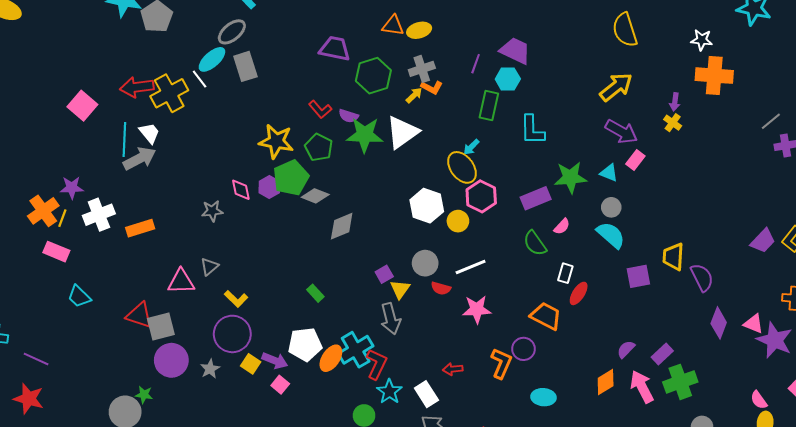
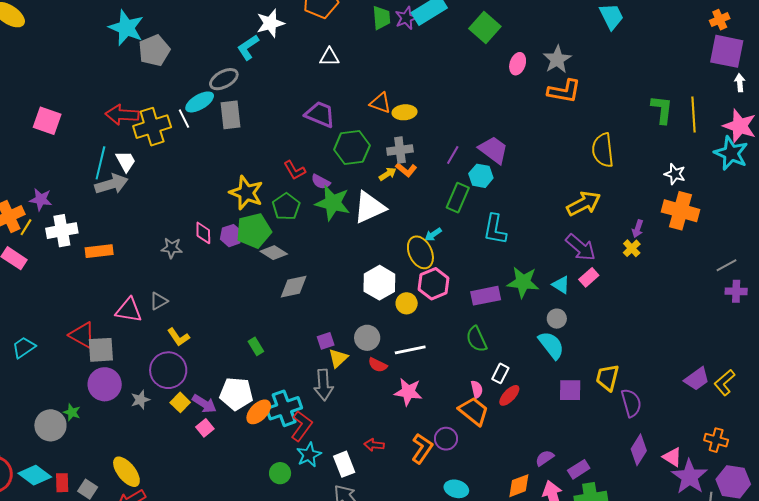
pink square: (82, 106) -> (47, 121), moved, turned -32
pink semicircle: (562, 226) -> (477, 389), moved, turned -66
cyan trapezoid: (79, 296) -> (24, 347), moved, turned 90

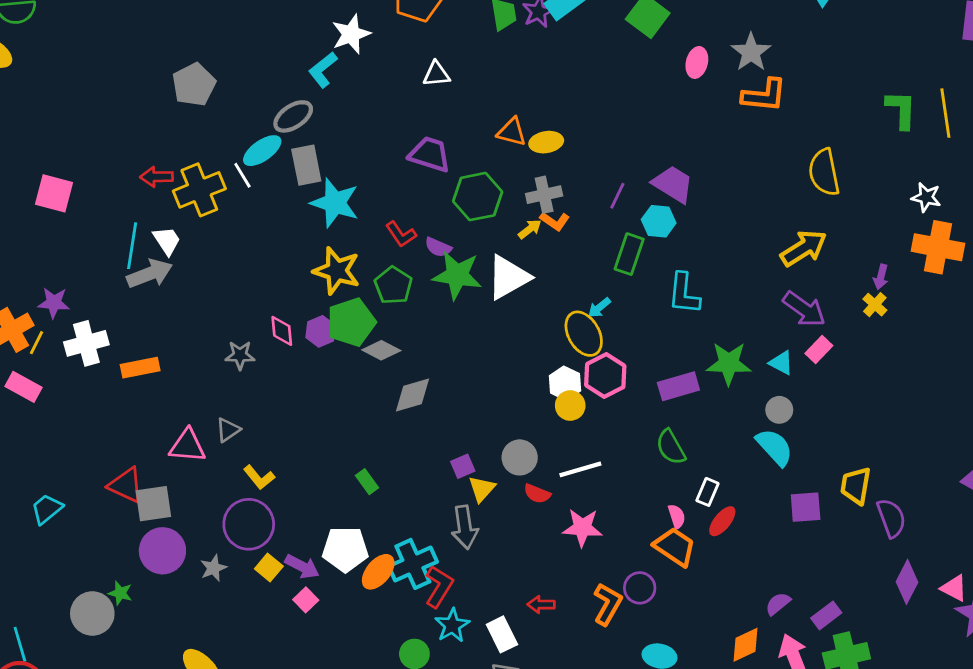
cyan star: (126, 28) -> (335, 203), moved
red arrow: (122, 115) -> (157, 177), size x0.7
white hexagon: (379, 283) -> (565, 383), moved, size x0.7

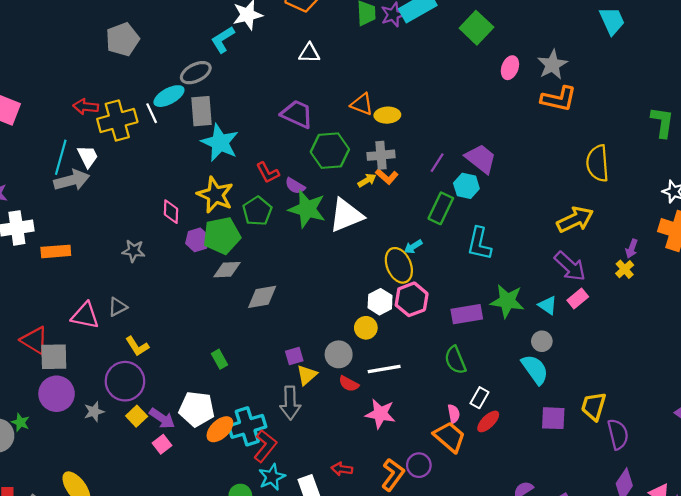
pink diamond: (282, 331) -> (171, 212), moved
gray diamond: (381, 350) -> (227, 270), moved, turned -36
yellow circle: (570, 406) -> (366, 328), moved

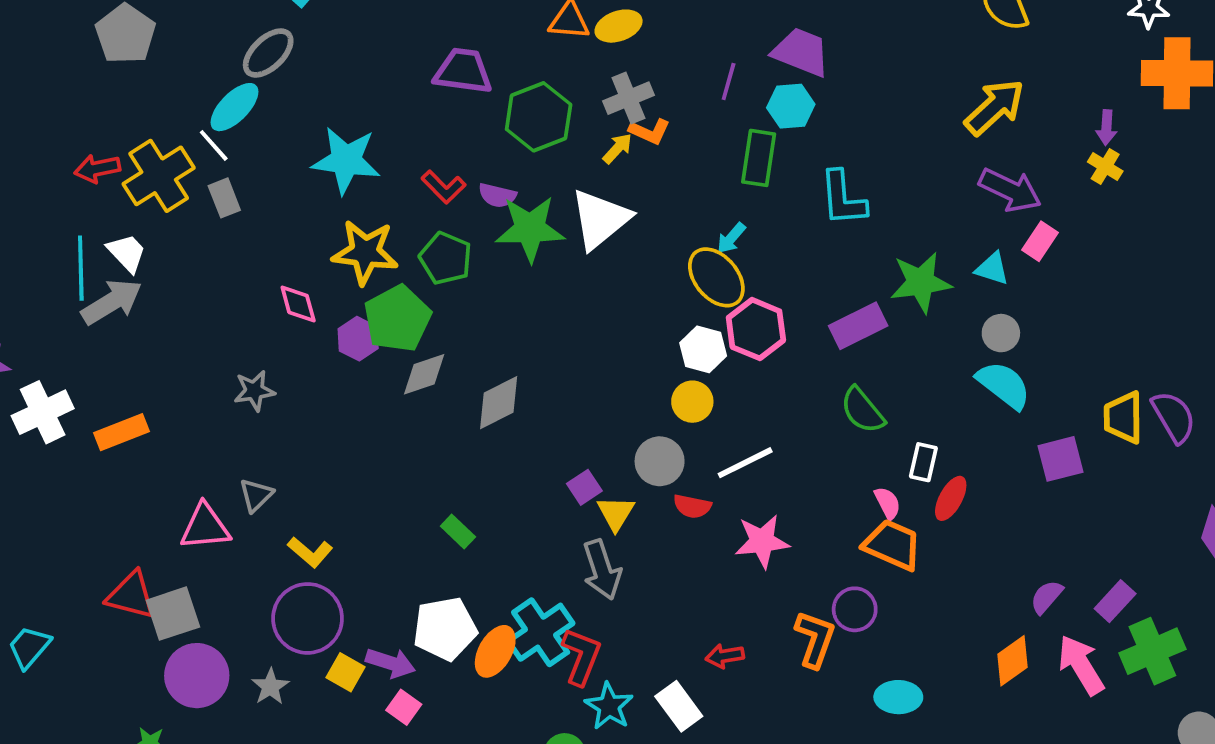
gray rectangle: (201, 111) -> (224, 198), moved, size x0.7
purple semicircle: (618, 434) -> (1174, 417), moved

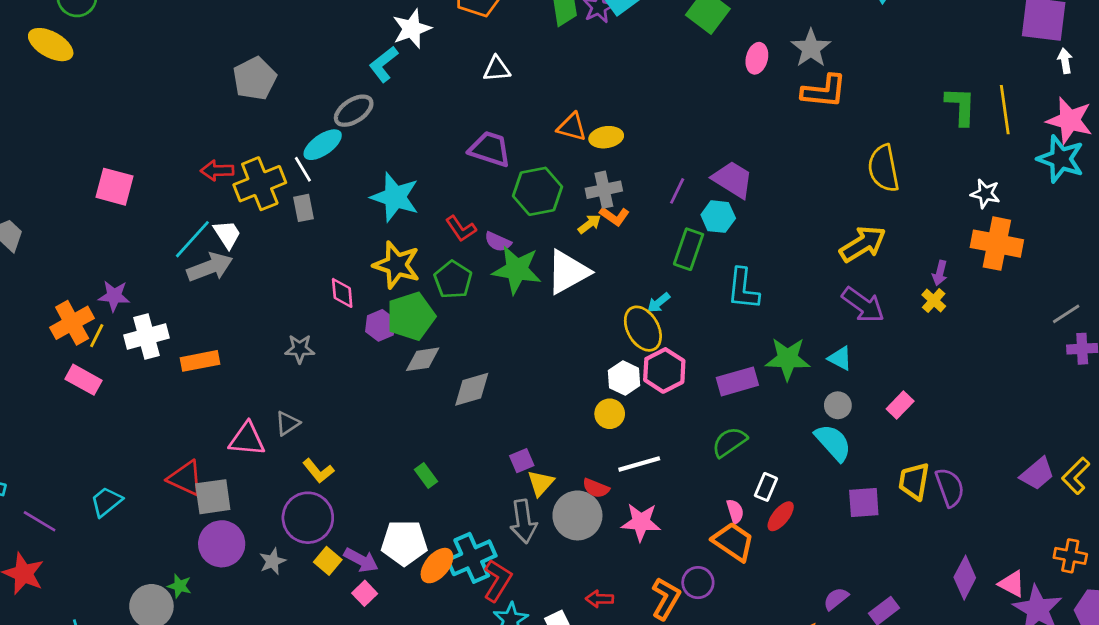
pink rectangle: (1040, 241) -> (900, 405), moved
cyan line: (81, 268) -> (192, 239), turned 33
green semicircle: (862, 410) -> (729, 442), turned 84
gray circle: (660, 461) -> (577, 515), moved, size x1.4

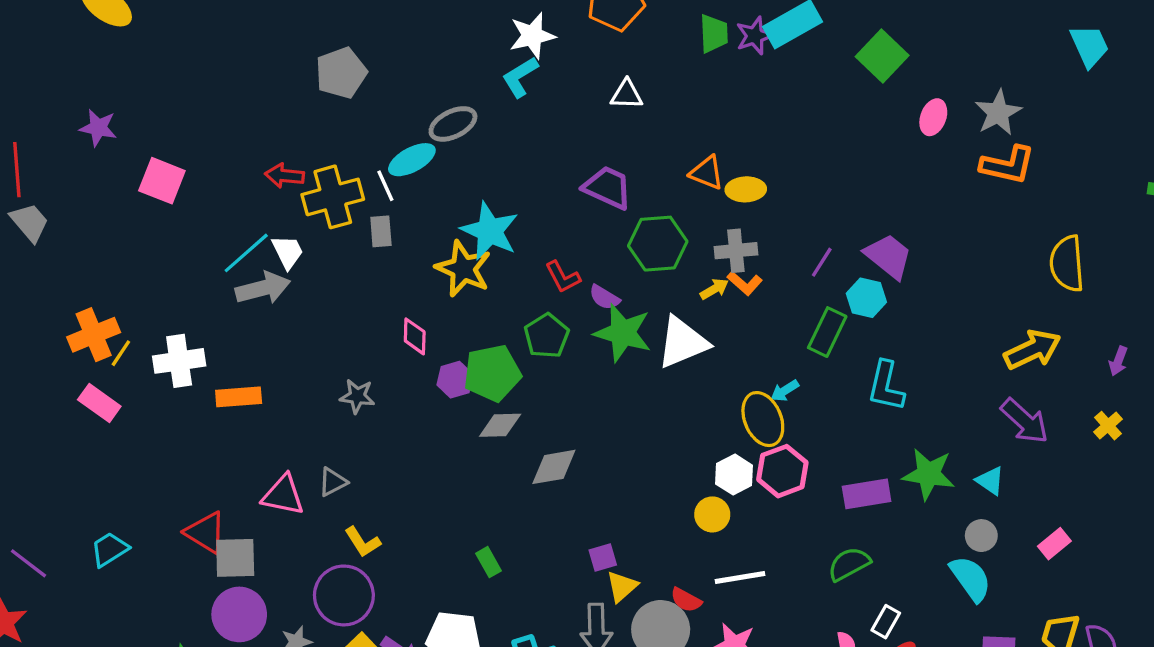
cyan L-shape: (383, 64) -> (520, 77), moved
yellow star: (397, 265) -> (463, 269), moved
purple arrow: (940, 273) -> (1118, 361), moved
purple star: (114, 296) -> (98, 128), moved

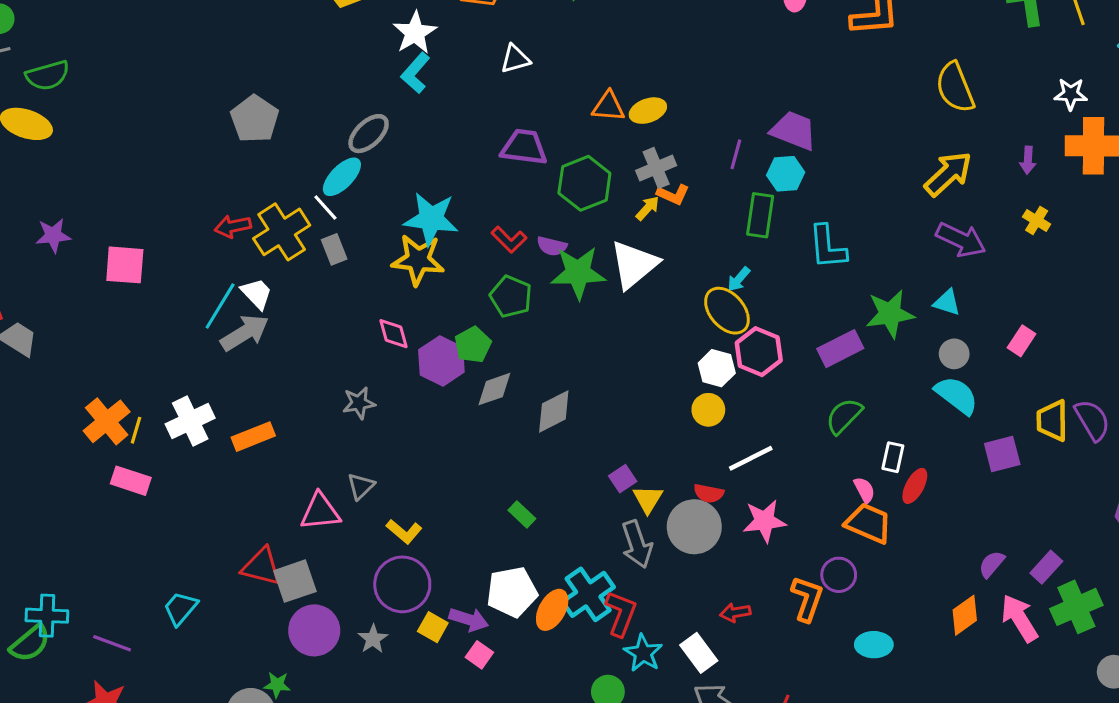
green pentagon: (492, 373) -> (473, 345), size x0.7
purple hexagon: (455, 380) -> (441, 361), size x1.4

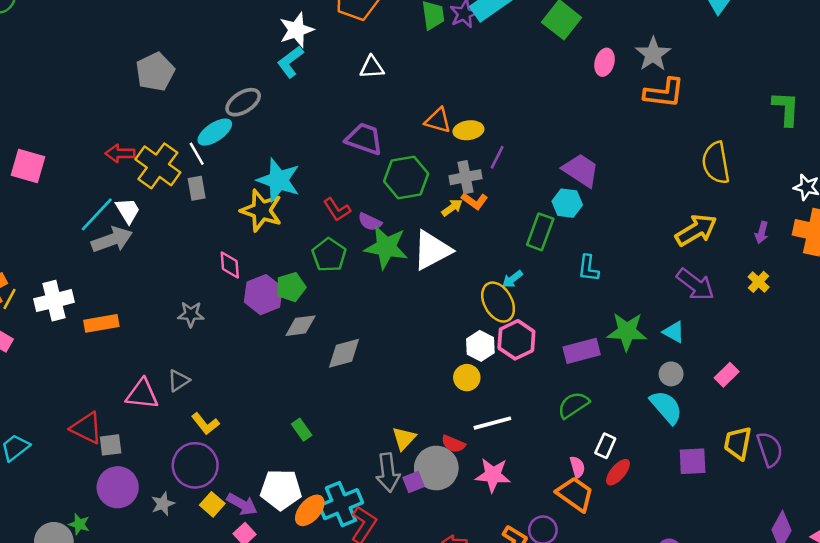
purple line: (736, 154) -> (497, 157), moved
yellow cross: (282, 232) -> (158, 166), turned -33
cyan L-shape: (828, 247) -> (588, 268), size x0.7
purple square: (623, 479) -> (414, 482), moved
gray square: (295, 581) -> (111, 445), size x0.7

